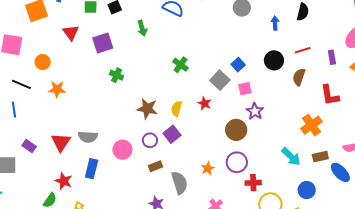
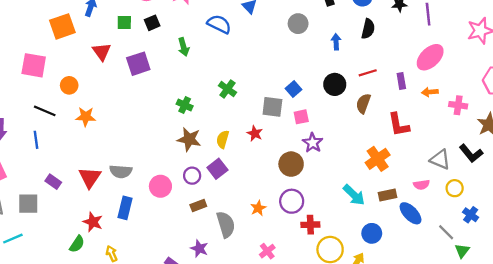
green cross: (117, 75) -> (185, 105), moved
gray square: (220, 80) -> (272, 107), turned -36

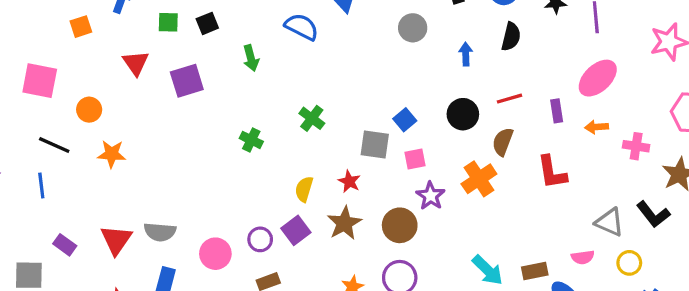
orange square: (62, 26) -> (81, 27), size x0.6
brown star: (189, 139) -> (344, 223), moved, turned 30
orange cross: (378, 159) -> (479, 179), moved

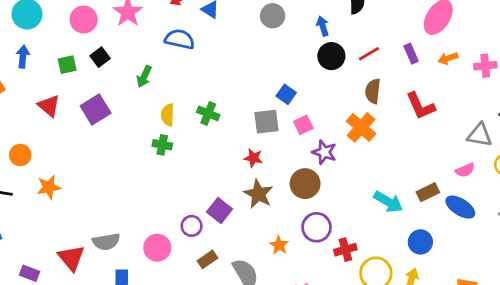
green arrow: (251, 58) -> (144, 77), turned 55
black circle: (463, 114) -> (331, 56), moved
yellow semicircle: (304, 189) -> (168, 115), moved

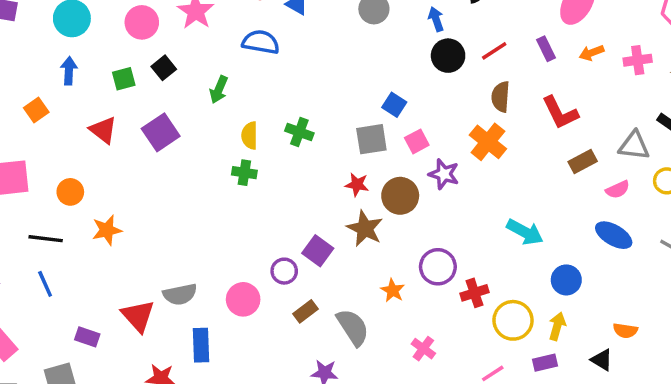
brown circle: (305, 184) -> (400, 196), moved
brown rectangle: (428, 192) -> (583, 162), moved

